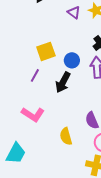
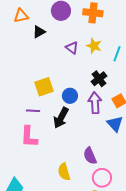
purple line: (35, 75) -> (33, 111), turned 64
pink L-shape: (33, 114) -> (29, 137), moved, turned 60

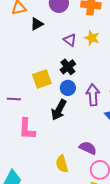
black cross: (99, 79) -> (68, 67), moved
purple line: (33, 111) -> (14, 99), moved
purple semicircle: (90, 156) -> (88, 148), turned 138

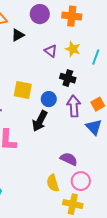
black cross: (68, 67) -> (68, 78), moved, turned -35
yellow square: (42, 79) -> (23, 90), turned 30
yellow semicircle: (62, 164) -> (53, 183), moved

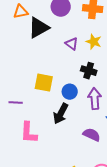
black triangle: (18, 35) -> (39, 28), size x1.6
purple semicircle: (69, 159) -> (92, 135), moved

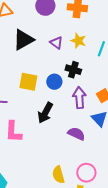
black triangle: (39, 28) -> (23, 40), moved
blue circle: (70, 92) -> (54, 82), moved

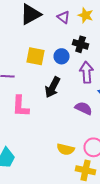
yellow semicircle: (58, 175) -> (66, 149), turned -60

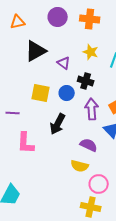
purple triangle: (64, 17) -> (64, 63), moved
yellow semicircle: (66, 149) -> (80, 166), moved

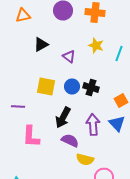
black triangle: (36, 51) -> (41, 44), size x0.7
black cross: (86, 81) -> (91, 88), moved
purple arrow: (92, 109) -> (93, 124), moved
purple semicircle: (89, 145) -> (70, 140), moved

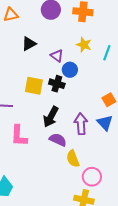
blue circle: (72, 86) -> (70, 70), moved
black cross: (91, 88) -> (57, 84), moved
yellow semicircle: (85, 160) -> (73, 159), turned 54

